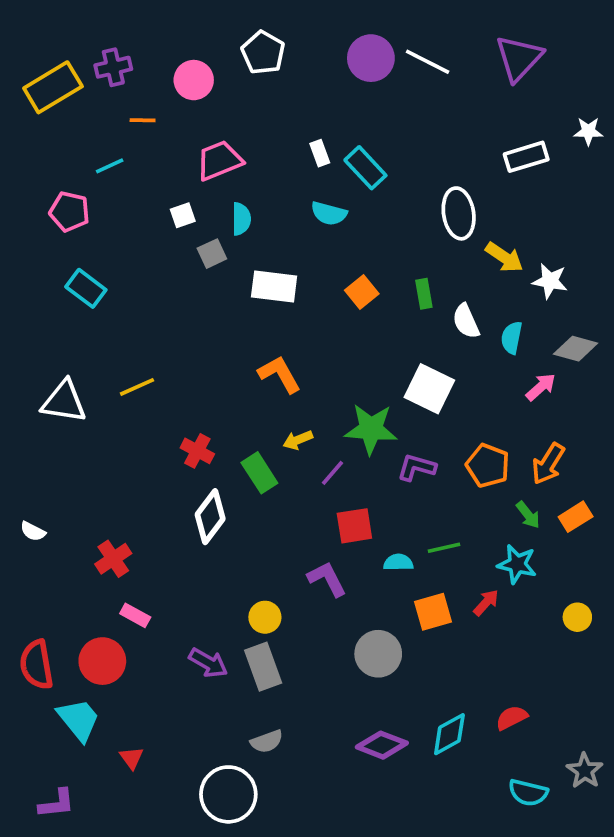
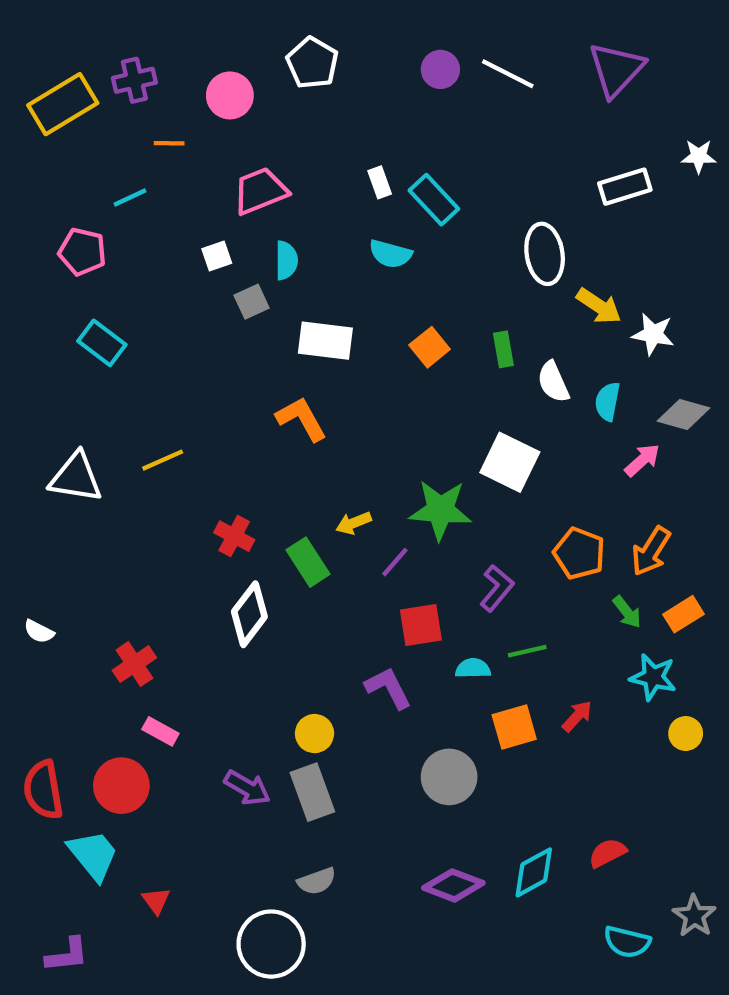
purple circle: (371, 58) -> (440, 69), size x0.7
orange L-shape: (280, 374) -> (301, 419), moved
purple L-shape: (417, 467) -> (497, 588), moved, turned 114
cyan star: (517, 564) -> (653, 677), moved

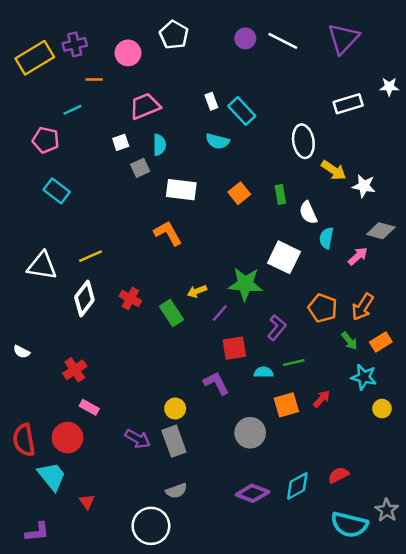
cyan semicircle: (608, 401) -> (326, 238), moved
white diamond: (249, 614) -> (84, 298), moved
cyan semicircle: (627, 942) -> (349, 525), size x1.4

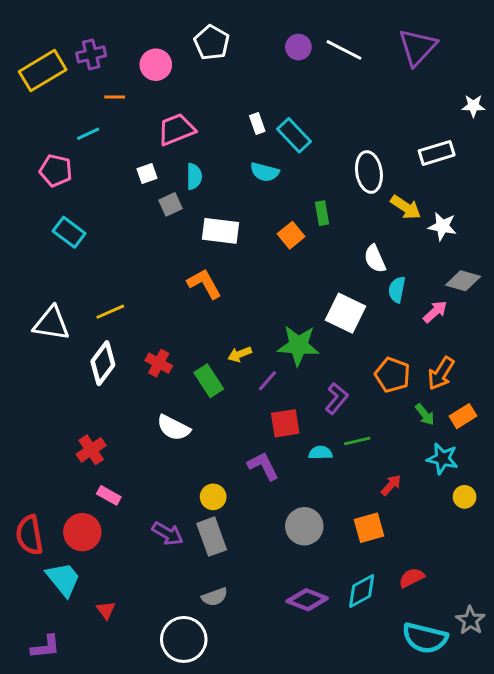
white rectangle: (348, 104) -> (437, 153), moved
green rectangle: (280, 194) -> (322, 213), moved
white semicircle: (22, 352) -> (173, 428), moved, size x1.6
orange square: (286, 405) -> (369, 528), moved

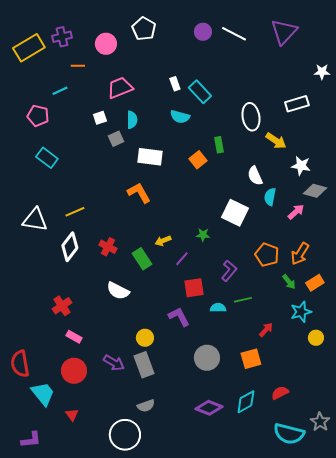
white star: (442, 226) -> (301, 166), moved
green star: (298, 345) -> (203, 235), size x0.5
cyan star: (442, 459) -> (301, 312), turned -30
red circle: (82, 532) -> (74, 371), moved

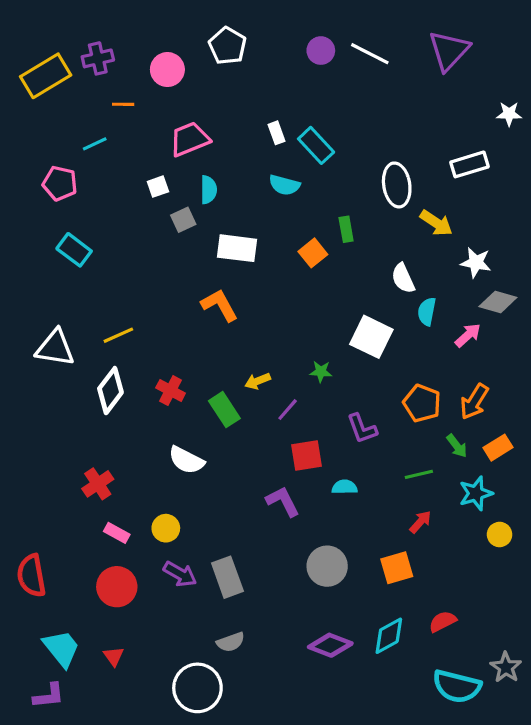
purple L-shape: (229, 271) -> (362, 429), turned 120
green line: (243, 300) -> (419, 474), moved
yellow circle: (145, 338) -> (166, 528), moved
cyan trapezoid: (43, 394) -> (61, 648), moved

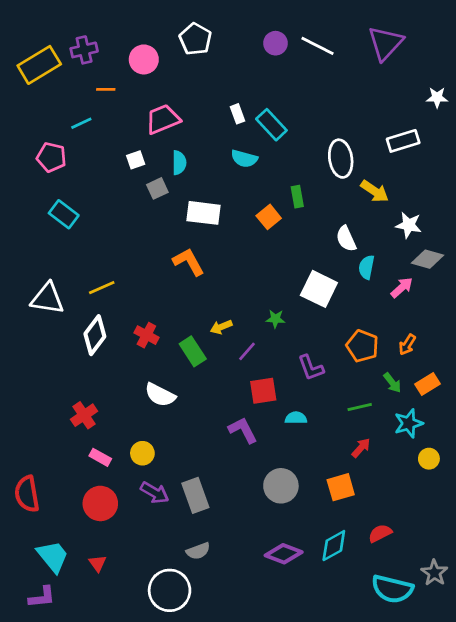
orange arrow: (474, 402) -> (407, 345), size x0.7

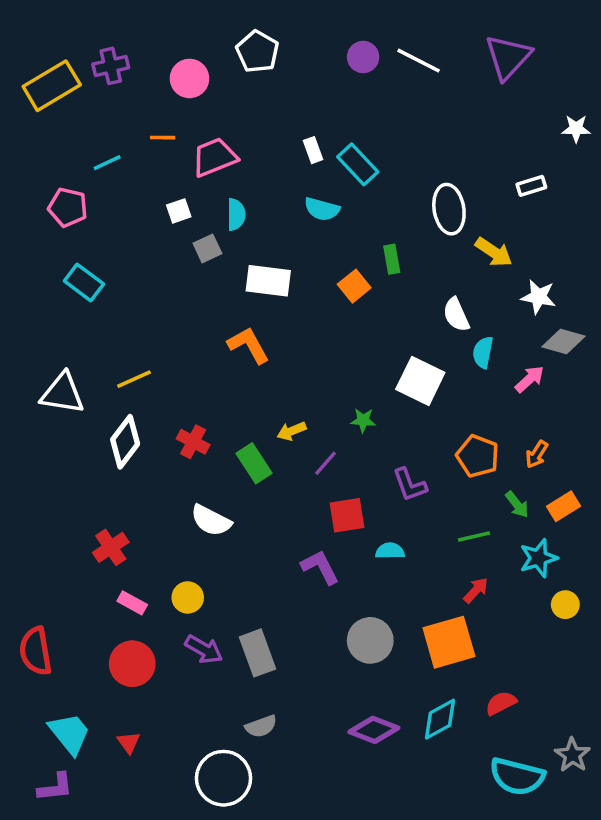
orange line: (106, 89) -> (163, 138), moved
white rectangle: (403, 141) -> (531, 186), size x0.7
orange square: (341, 487) -> (449, 642), size x1.4

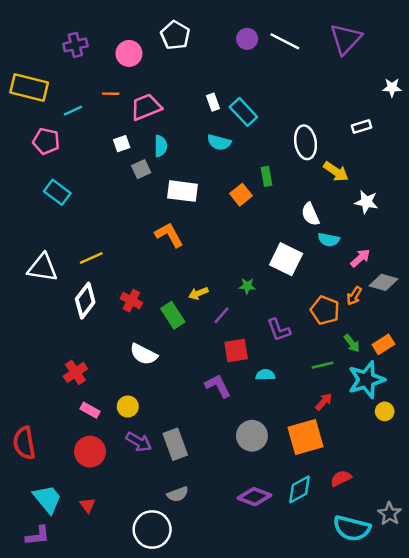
yellow rectangle: (52, 86) -> (29, 88), moved, turned 45
gray diamond: (564, 342) -> (383, 282), moved
cyan semicircle: (483, 352) -> (329, 240), turned -90
orange arrow: (537, 454) -> (354, 296), moved
cyan star: (538, 558) -> (366, 380), size x1.4

